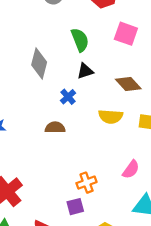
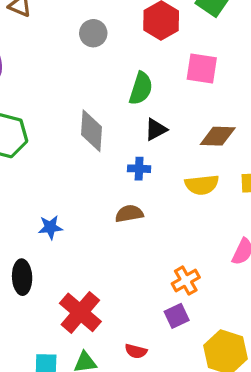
green semicircle: (80, 40) -> (141, 88), turned 50
brown diamond: (128, 84) -> (218, 136), turned -35
blue cross: (68, 97) -> (139, 169), turned -35

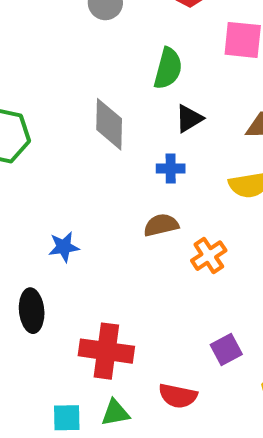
orange cross: (186, 281) -> (209, 256), moved
red cross: (80, 312) -> (106, 351), turned -30
red semicircle: (136, 351) -> (178, 396), size x1.4

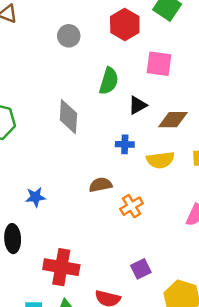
black triangle: (189, 119) -> (137, 105), moved
blue cross: (171, 168) -> (125, 144), moved

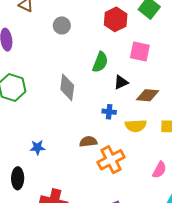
gray circle: (69, 36) -> (62, 25), moved
orange cross: (132, 206) -> (111, 160), size x1.5

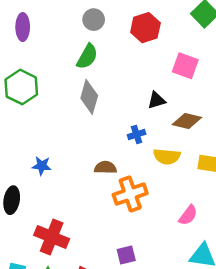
red hexagon: (116, 19) -> (145, 28), moved
green semicircle: (100, 62) -> (87, 57), moved
blue cross: (109, 112) -> (137, 134), turned -32

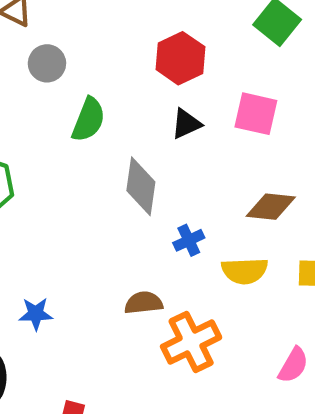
gray circle: (94, 20) -> (47, 63), moved
gray diamond: (89, 97) -> (141, 186), moved
black triangle: (156, 100) -> (186, 124), moved

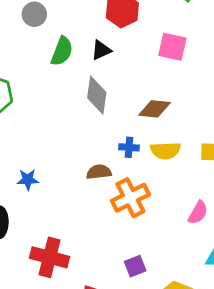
black triangle: (186, 124) -> (101, 50), moved
brown diamond: (271, 207) -> (155, 109), moved
blue cross: (189, 240) -> (129, 147), moved, turned 30

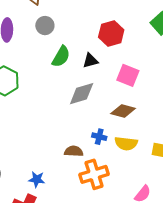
pink square: (172, 47) -> (128, 75), moved
gray diamond: (97, 95) -> (82, 94), turned 56
blue star: (28, 180) -> (37, 179), moved

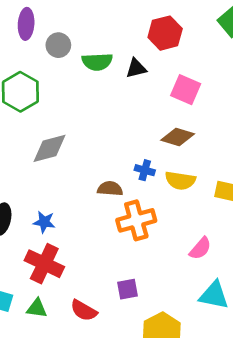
gray circle: (45, 26) -> (58, 45), moved
green semicircle: (61, 57) -> (97, 62), turned 55
gray diamond: (82, 94) -> (50, 148), moved
blue star: (37, 179) -> (44, 222), moved

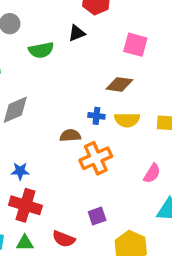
green semicircle: (97, 62) -> (41, 50), moved
pink square: (186, 90) -> (135, 45), moved

